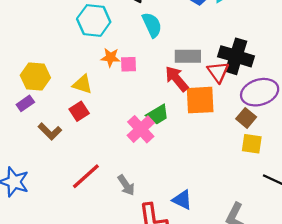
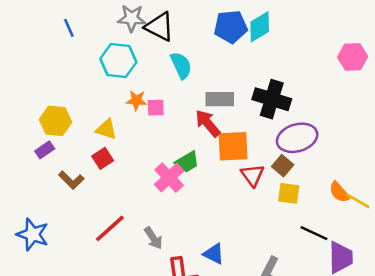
red triangle: (218, 72) -> (252, 175), moved

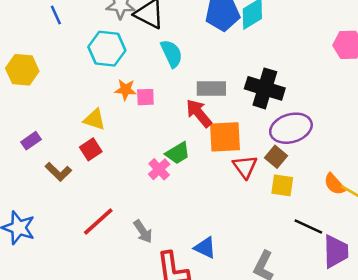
yellow hexagon: (56, 121) -> (22, 70), moved
pink cross: (169, 178) -> (159, 169), size x0.7

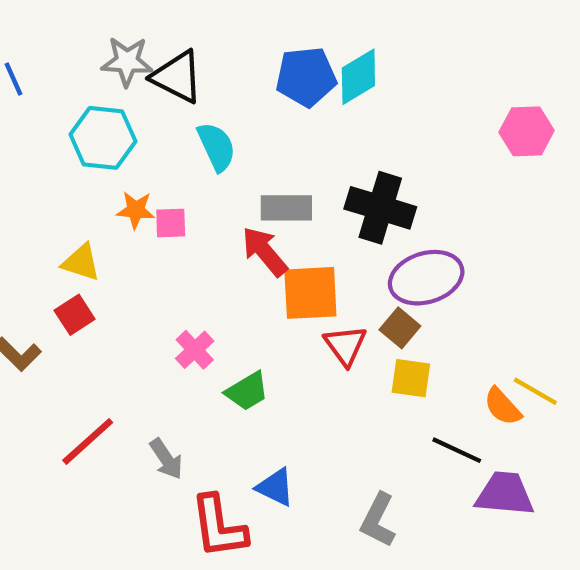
green trapezoid: (178, 153) -> (247, 391), moved
orange semicircle: (334, 184) -> (503, 406), moved
purple trapezoid: (336, 251) -> (505, 494), turned -84

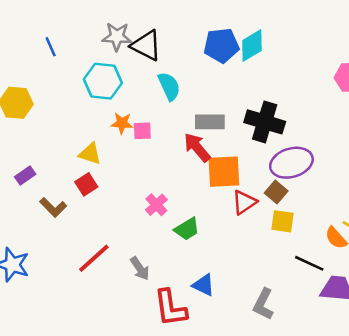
red triangle: (345, 345) -> (244, 202), turned 32

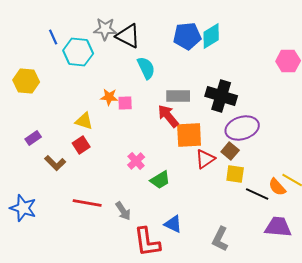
cyan hexagon: (103, 81) -> (78, 52), moved
red line: (94, 258) -> (87, 203), turned 52
black line: (309, 263) -> (257, 194), moved

